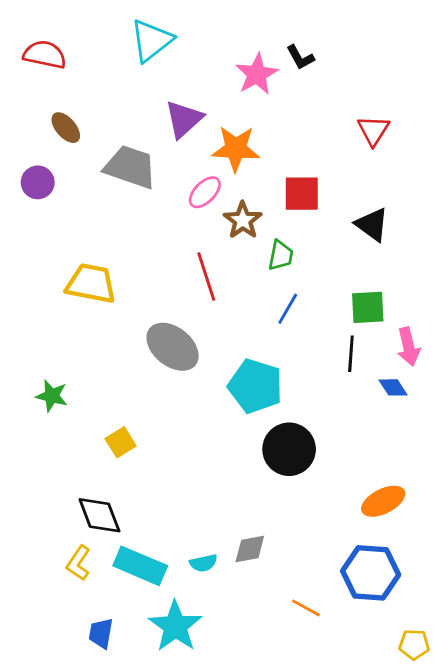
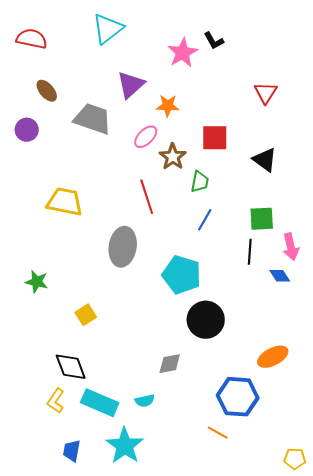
orange star: (236, 149) -> (168, 106), size x0.7
gray ellipse: (173, 347) -> (123, 247), turned 60
gray diamond: (250, 549) -> (170, 364), moved
blue hexagon: (371, 573) -> (238, 397), moved

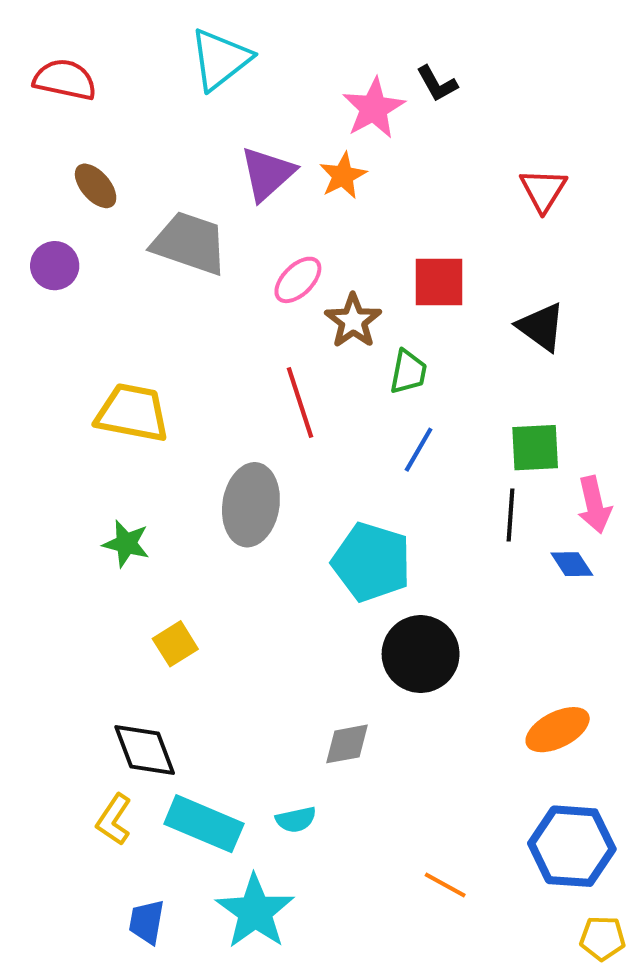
orange star: (168, 106) -> (343, 176), moved, turned -30
green star: (37, 282) -> (126, 544), moved
blue hexagon: (238, 397) -> (572, 846), moved

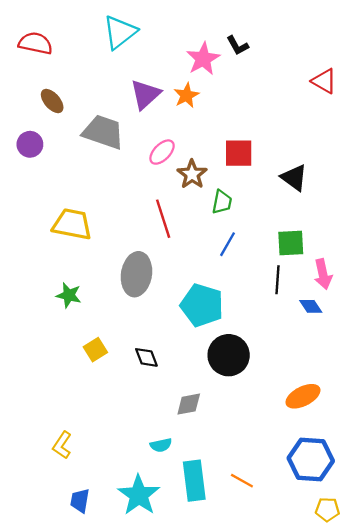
red triangle: (543, 190) -> (324, 81), moved, turned -32
black diamond: (145, 750) -> (146, 357), moved, size x0.7
cyan rectangle: (204, 824) -> (194, 481), moved, turned 60

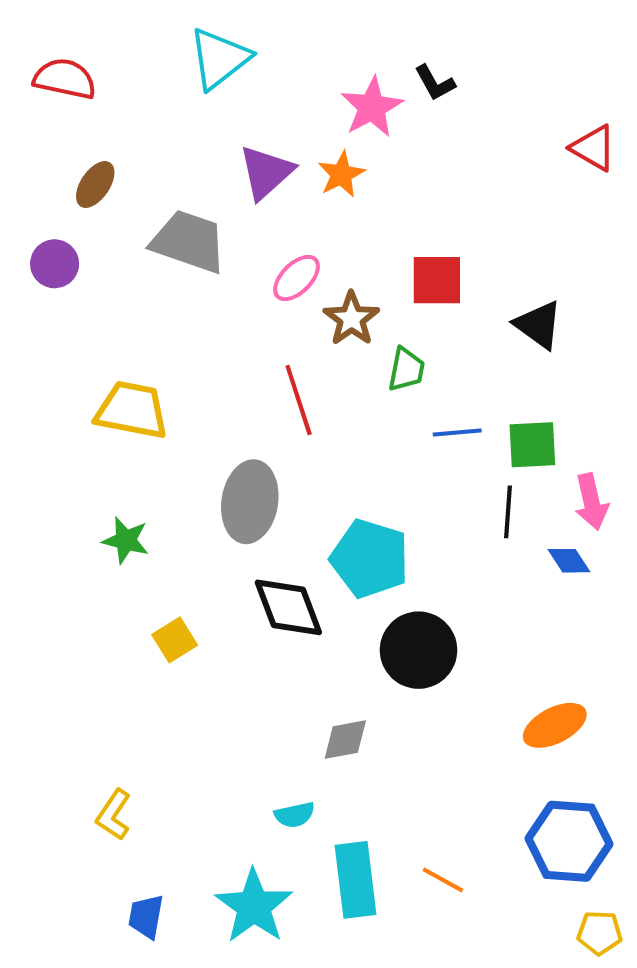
brown ellipse: (52, 101) -> (95, 184), turned 75
blue line: (228, 244) -> (457, 433), moved, turned 55
black diamond: (146, 357) -> (288, 607), moved, size x1.6

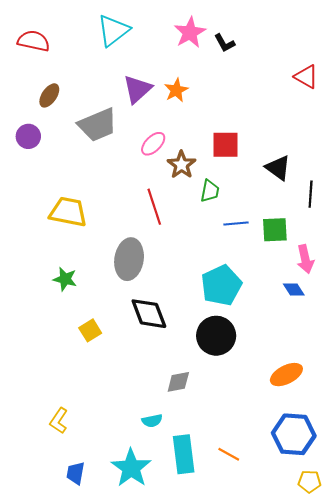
pink star: (372, 107) -> (190, 33), moved
gray trapezoid: (189, 241) -> (98, 125), turned 138
black line: (508, 512) -> (311, 194), moved
cyan pentagon: (370, 559) -> (221, 285), moved, turned 30

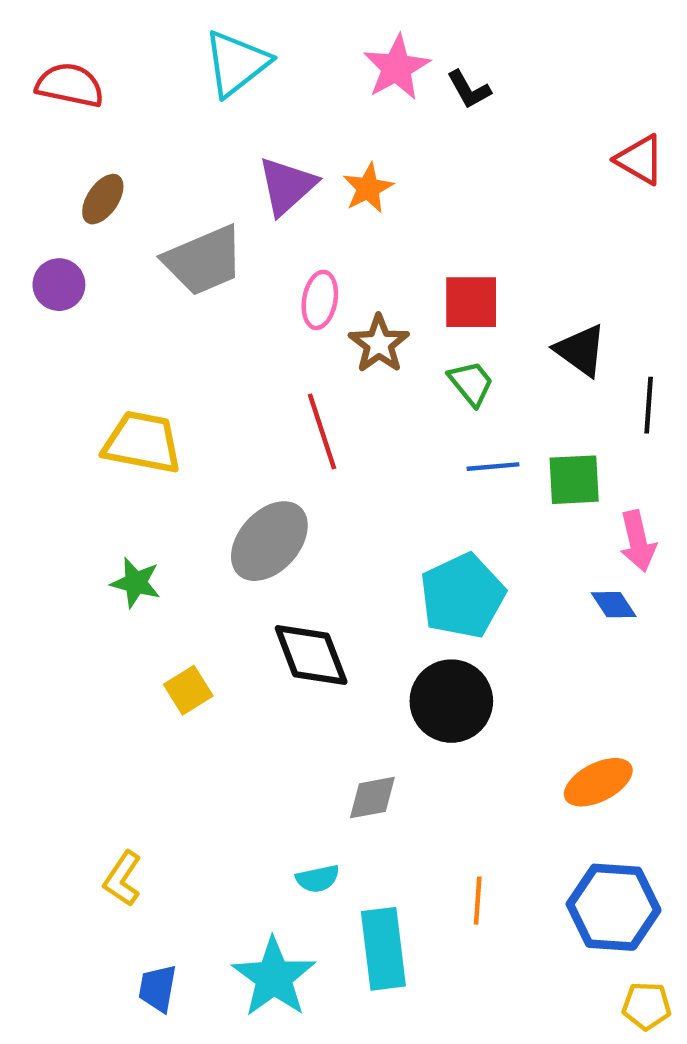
pink ellipse: (153, 144) -> (320, 300), turned -35
green trapezoid: (210, 191) -> (471, 383), moved, turned -50
gray ellipse: (129, 259) -> (269, 541), turned 33
orange line: (229, 454) -> (478, 901), moved, turned 65

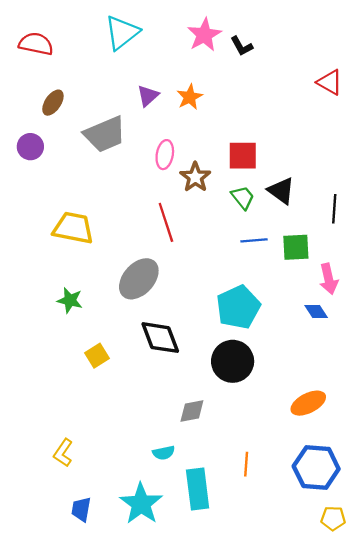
purple triangle: (287, 186) -> (148, 96), size x0.7
black triangle: (581, 350) -> (281, 191), moved

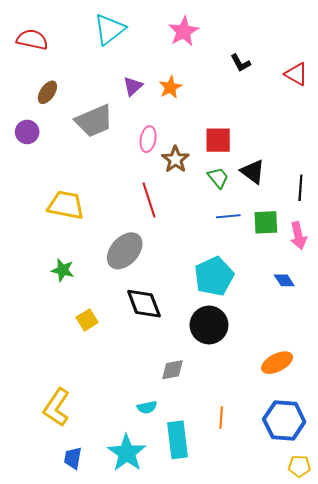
black L-shape: (242, 46) -> (240, 63), moved
pink arrow: (329, 279) -> (298, 236), moved
yellow L-shape: (63, 453) -> (57, 407), size x1.5

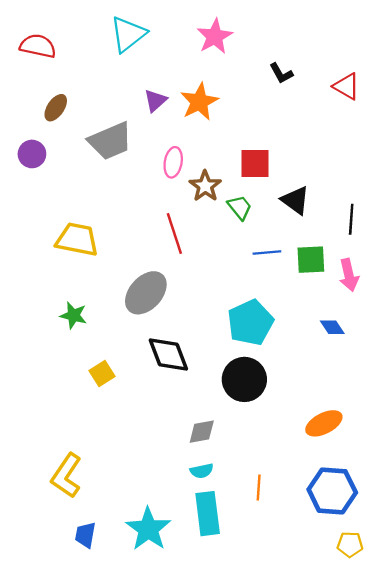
orange star: (170, 87) -> (199, 102), size x1.4
green trapezoid: (218, 178) -> (240, 207), moved
cyan semicircle: (147, 407) -> (202, 471), moved

